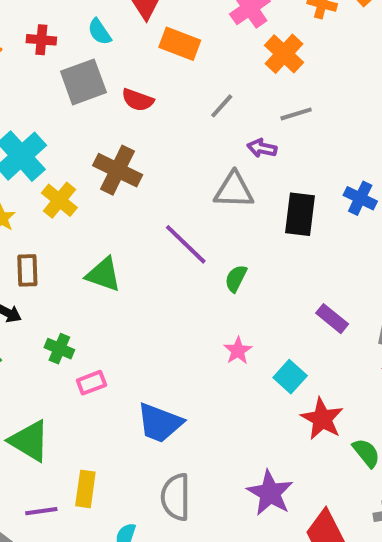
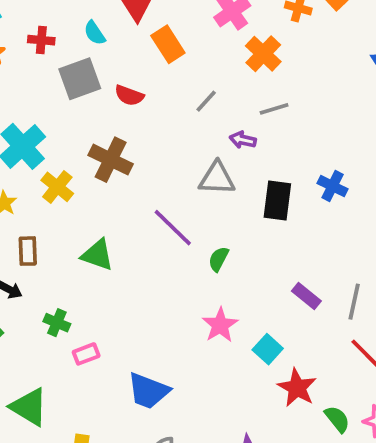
orange rectangle: (180, 44) -> (168, 44), turned 36
pink star: (238, 351) -> (220, 325), size x1.4

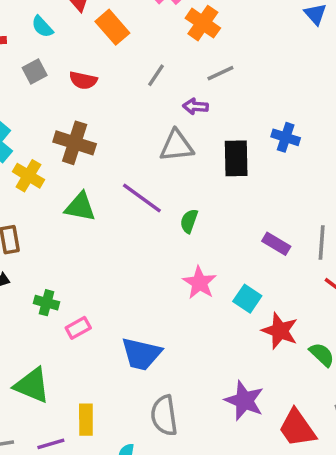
gray square: (80, 79) -> (35, 71), size x0.6
green triangle: (97, 255) -> (80, 207), moved

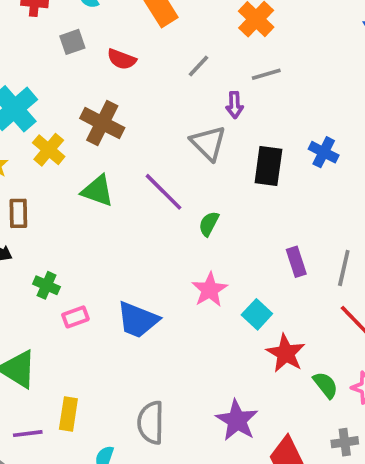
purple arrow: (195, 106) -> (235, 105), turned -105
gray triangle: (177, 146) -> (208, 143), turned 42
purple rectangle: (276, 244) -> (296, 262), turned 32
blue trapezoid: (141, 354) -> (138, 320), moved

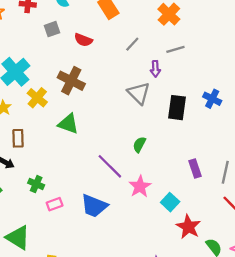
purple line: (164, 192) -> (110, 166), moved

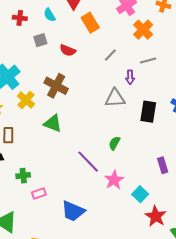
gray triangle: (139, 93) -> (115, 98), turned -50
green cross: (36, 184) -> (23, 176), turned -32
blue trapezoid: (94, 206) -> (73, 211), moved

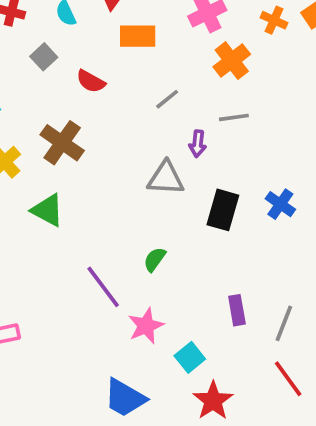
orange rectangle: (90, 23) -> (138, 36), turned -66
gray square: (40, 40) -> (44, 57), turned -32
blue trapezoid: (73, 211) -> (125, 398), moved

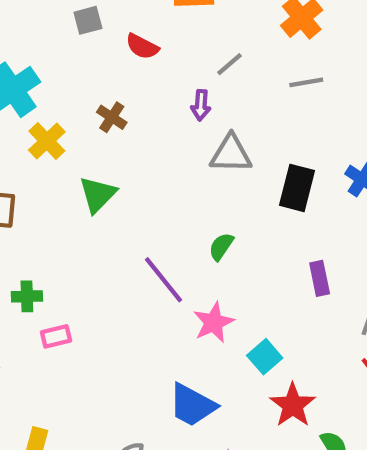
gray square: (44, 57) -> (88, 20), turned 30
brown cross: (62, 143) -> (112, 117), size x0.6
purple arrow: (198, 144) -> (201, 105), moved
green triangle: (48, 210) -> (98, 194), turned 48
purple rectangle: (237, 310) -> (320, 278), moved

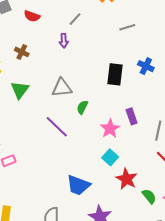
gray line: (306, 82) -> (127, 27), moved
gray triangle: (231, 154) -> (62, 88), moved
pink star: (214, 322) -> (110, 129), moved

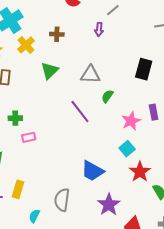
brown cross: (22, 52) -> (57, 34), turned -32

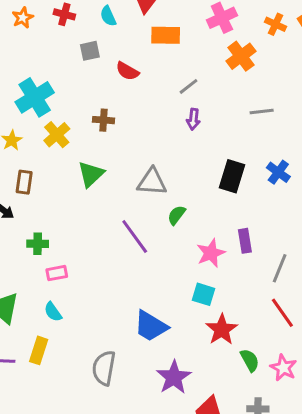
purple arrow: (99, 29) -> (193, 119), moved
cyan square: (127, 149) -> (204, 294), turned -35
cyan semicircle: (34, 216) -> (53, 312), moved, turned -64

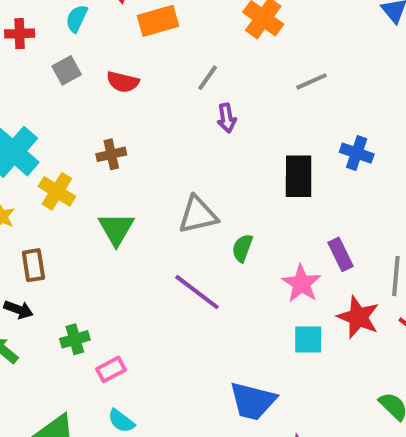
cyan semicircle: (108, 16) -> (77, 19), turned 66
red star: (222, 329) -> (358, 317), moved

